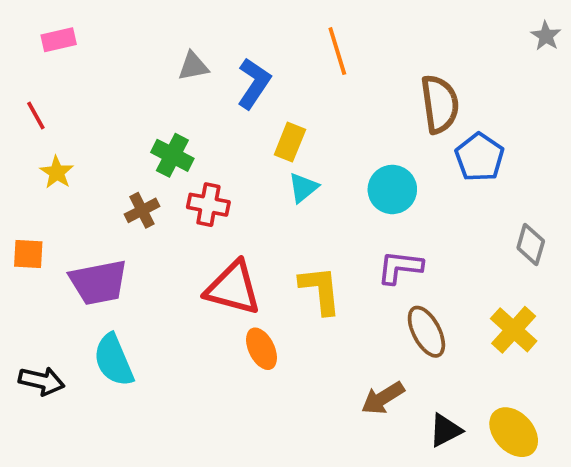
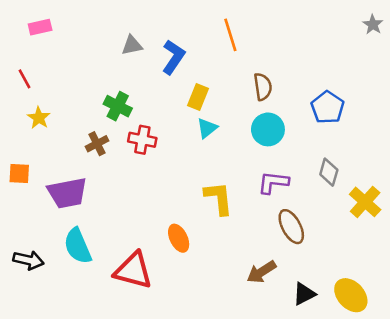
brown semicircle: (440, 104) -> (263, 87), moved, size x0.7
gray diamond: (531, 244) -> (329, 172), moved
red triangle: (233, 288) -> (133, 271), moved
yellow cross: (514, 330) -> (365, 202), moved

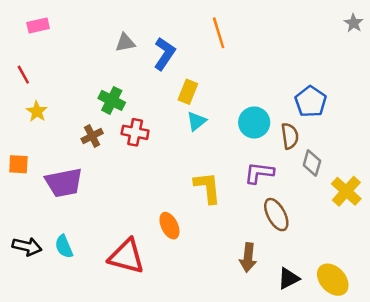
brown semicircle: (263, 87) -> (290, 136), moved
cyan semicircle: (78, 246) -> (64, 247), moved, size x0.7
brown arrow: (261, 272) -> (248, 258), turned -52

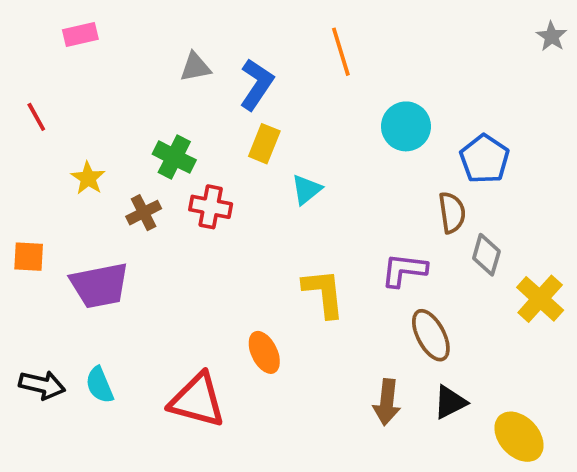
pink rectangle: (38, 25) -> (80, 34), moved
yellow rectangle: (188, 92) -> (264, 144), moved
yellow star: (37, 111) -> (88, 178), moved
cyan circle: (254, 122) -> (406, 126), moved
black triangle: (289, 278) -> (450, 402), moved

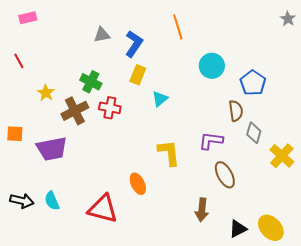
pink rectangle: (80, 34) -> (28, 18), moved
brown cross: (144, 213) -> (75, 111), size x1.5
black triangle: (450, 402) -> (238, 229), moved

